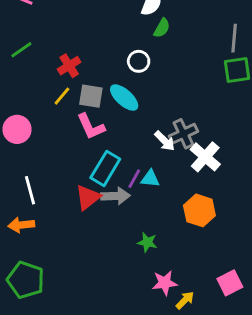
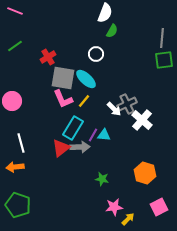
yellow line: (62, 96) -> (84, 101), moved
gray square: (91, 96) -> (63, 78), size x1.4
orange hexagon: (199, 210) -> (145, 173), moved

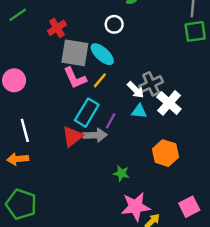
cyan triangle: (104, 135) -> (139, 111), moved
orange hexagon: (145, 173) -> (165, 153), moved
pink star: (114, 207) -> (136, 207), size x1.4

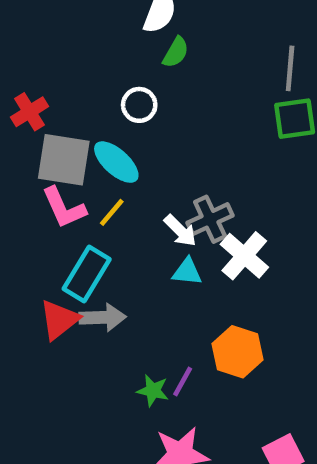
purple line: (111, 121) -> (183, 381), moved

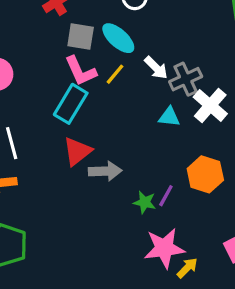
gray square: (64, 160) -> (81, 36), size x0.7
white arrow: (180, 231) -> (156, 68), moved
cyan rectangle: (87, 274) -> (71, 104), moved
gray arrow: (103, 317) -> (105, 171), moved

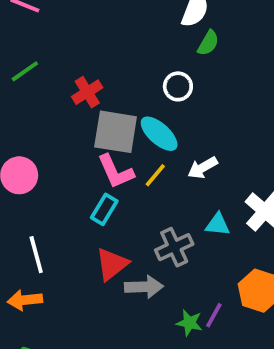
gray square: (81, 36) -> (116, 132), size x1.4
white arrow: (156, 68) -> (203, 168), turned 105
gray cross: (186, 79) -> (174, 247), moved
cyan rectangle: (71, 104) -> (104, 209), size x0.7

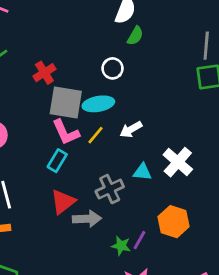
cyan ellipse: (159, 134) -> (98, 104), turned -52

